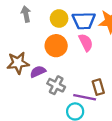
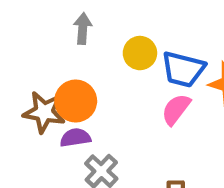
pink semicircle: (86, 42) -> (176, 109), turned -132
orange circle: (56, 46) -> (76, 101), moved

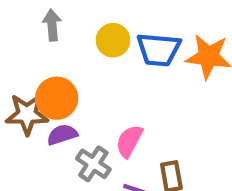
pink semicircle: (176, 109) -> (129, 141), moved

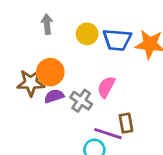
pink semicircle: (129, 141) -> (106, 87), moved
gray cross: (93, 164) -> (81, 101), moved

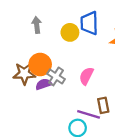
blue trapezoid: (117, 40) -> (89, 23), moved, turned 85
gray cross: (81, 101) -> (56, 76), moved

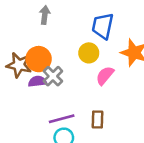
yellow circle: (70, 32) -> (89, 53), moved
pink semicircle: (86, 76) -> (105, 76), moved
purple line: (89, 114) -> (62, 119), moved, turned -45

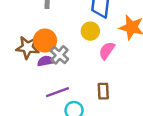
purple line: (62, 119) -> (58, 92), moved

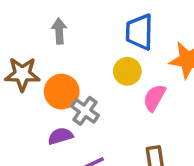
brown star: (28, 47) -> (22, 74), moved
purple semicircle: (46, 61) -> (60, 136), moved

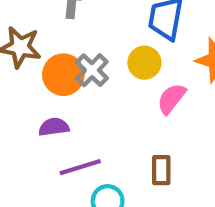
gray cross: (85, 111) -> (92, 70), moved

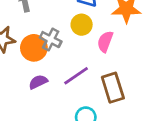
purple line: (80, 167) -> (76, 76), moved
brown rectangle: (161, 170) -> (113, 88), size x1.5

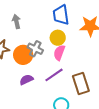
pink semicircle: (105, 42) -> (59, 53), moved

